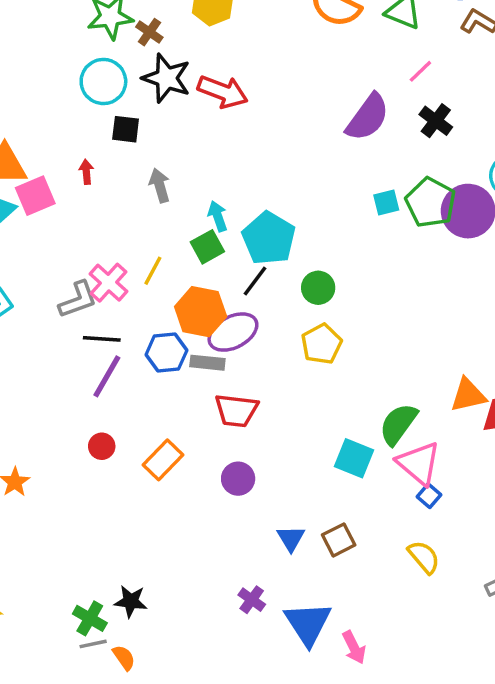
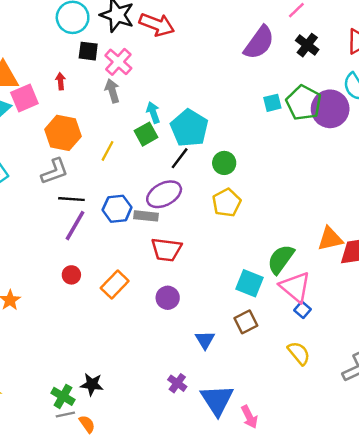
pink cross: (109, 283) -> (118, 62), moved
orange hexagon: (201, 312) -> (63, 133), moved
brown square: (339, 540) -> (246, 322), moved

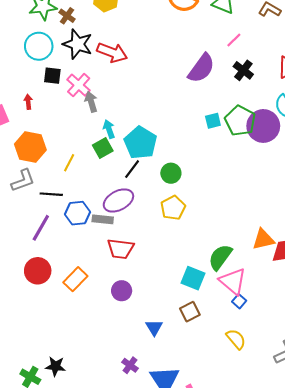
gray arrow: (112, 91) -> (91, 102), moved
black line: (71, 199) -> (51, 194), moved
red circle: (71, 275) -> (38, 271), size x1.6

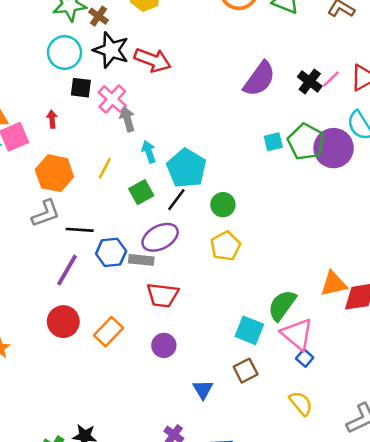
pink line: (234, 40) -> (331, 79), moved
green square: (103, 148) -> (141, 192), moved
yellow line: (69, 163) -> (105, 168), moved

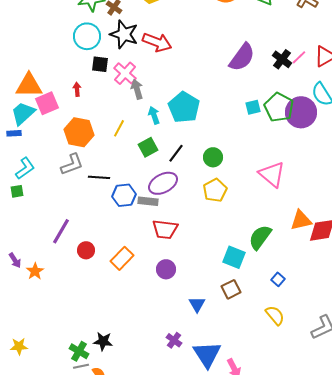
cyan pentagon: (186, 168) -> (184, 107), moved
purple line: (67, 270) -> (61, 231), moved
red circle: (63, 322) -> (86, 250), size x0.7
pink triangle: (297, 334) -> (272, 174), moved

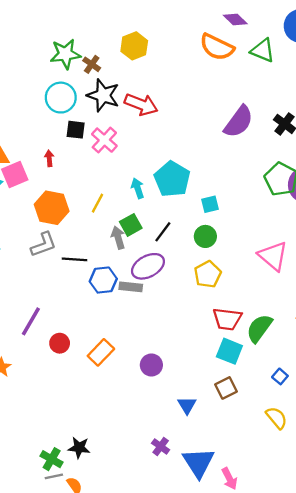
gray arrow: (137, 89) -> (118, 238), moved
cyan square: (253, 107) -> (210, 204), moved
red trapezoid: (165, 229) -> (227, 319), moved

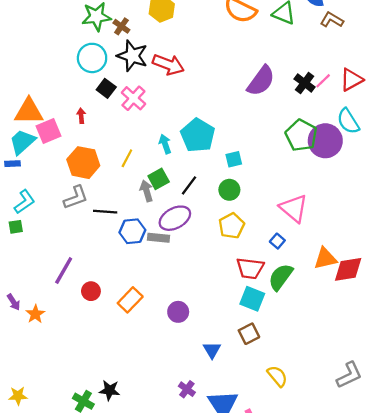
black square: (76, 130) -> (106, 88), turned 30
blue square: (280, 376) -> (277, 241), moved
yellow semicircle: (277, 418) -> (277, 376), moved

